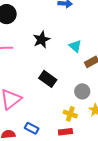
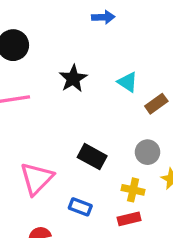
black rectangle: (48, 79) -> (92, 157), moved
blue rectangle: (32, 128) -> (80, 207), moved

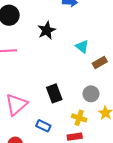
black star: (73, 78) -> (47, 30), moved
black rectangle: (92, 157) -> (54, 93), turned 36

